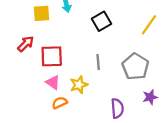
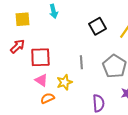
yellow square: (42, 13) -> (22, 19), moved
black square: (101, 21) -> (97, 26), moved

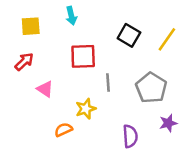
black square: (97, 26) -> (129, 35), turned -30
red square: (40, 57) -> (83, 56), moved
pink triangle: (41, 80) -> (45, 89), moved

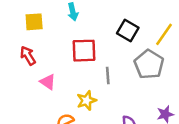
red arrow: (24, 62) -> (28, 56), turned -78
gray pentagon: (151, 88) -> (149, 64), moved

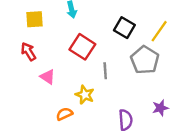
red square: (84, 51) -> (82, 47), turned 35
yellow star: (87, 101) -> (85, 95), turned -30

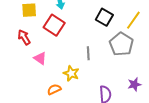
red square: (82, 47) -> (54, 25), moved

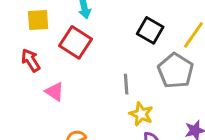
yellow star: (71, 73) -> (141, 114), moved

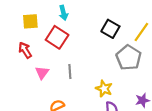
gray line: (126, 84) -> (70, 72), moved
pink triangle: (55, 92) -> (42, 73), turned 32

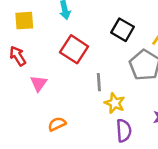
red square: (57, 37) -> (74, 49), moved
gray line: (70, 72) -> (99, 82), moved

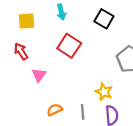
black square: (122, 30) -> (104, 19), moved
gray line: (99, 82) -> (83, 112), moved

